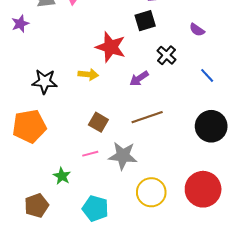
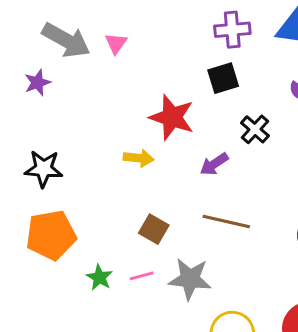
black star: (45, 82) -> (43, 169), moved
brown line: (147, 117) -> (226, 222), turned 32
green star: (62, 176) -> (99, 277), moved

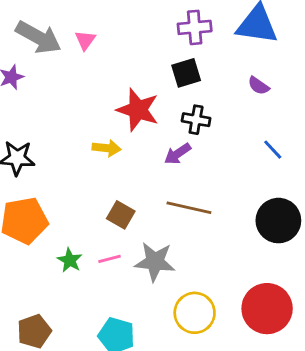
black cross: (255, 129) -> (196, 120), moved, turned -32

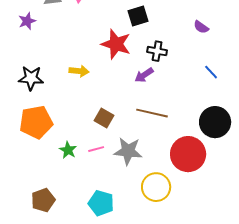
black square: (186, 73) -> (138, 16), moved
yellow arrow: (107, 148) -> (79, 71), moved
red circle: (267, 309) -> (188, 154), moved

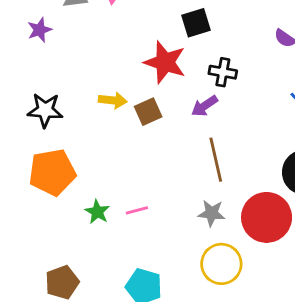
brown line: (152, 113) -> (216, 160), turned 64
brown square: (104, 118) -> (148, 112), moved, turned 36
gray star: (128, 151) -> (212, 213), moved, size x0.7

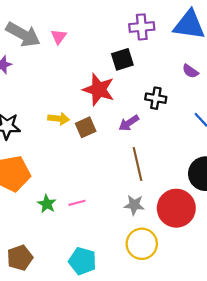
black cross: (223, 72) -> (156, 98), moved

